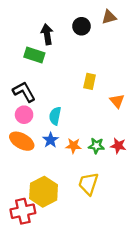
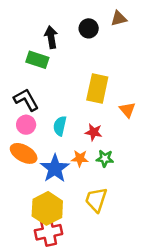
yellow rectangle: (90, 81) -> (97, 88), size x1.6
blue star: (50, 140) -> (55, 168), moved, size x1.6
red star: (118, 146) -> (94, 132), moved
red cross: (23, 211) -> (49, 232), moved

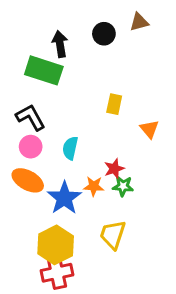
green rectangle: (37, 60) -> (44, 70), size x1.4
yellow rectangle: (97, 88) -> (114, 104), size x0.6
red star: (94, 132) -> (114, 169), moved, turned -30

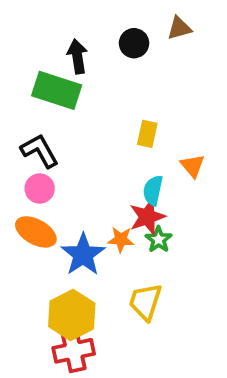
cyan semicircle: (70, 148) -> (153, 190), moved
red star: (114, 169) -> (147, 217), size x1.4
green star: (123, 186) -> (159, 239), turned 30

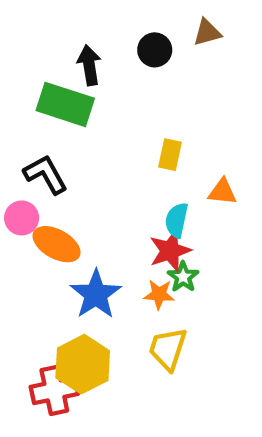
orange triangle: (193, 166) -> (222, 192), turned -44
pink circle: (40, 189) -> (22, 218), moved
orange ellipse: (36, 232) -> (57, 244), moved
orange star: (121, 239) -> (159, 294), moved
red cross: (74, 351) -> (54, 390), moved

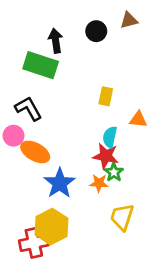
red star: (170, 251) -> (106, 156), turned 30
yellow trapezoid: (168, 349) -> (122, 217), moved

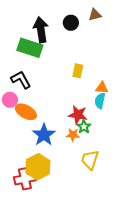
black arrow: (56, 41) -> (41, 30), size x1.4
cyan semicircle: (110, 137) -> (100, 101), moved

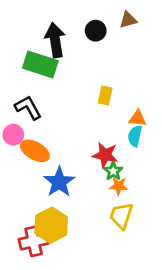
orange star: (73, 135) -> (119, 186), moved

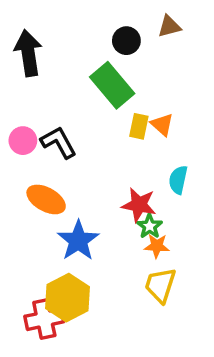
black arrow: (55, 40) -> (28, 53), moved
green rectangle: (40, 64) -> (112, 85), moved, turned 32
black L-shape: (28, 108) -> (59, 142), moved
orange triangle: (138, 118) -> (162, 125), moved, turned 36
pink circle: (13, 135) -> (23, 141), moved

